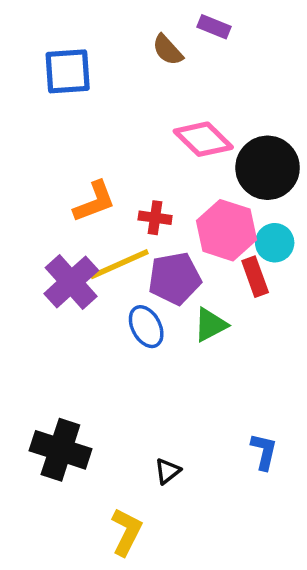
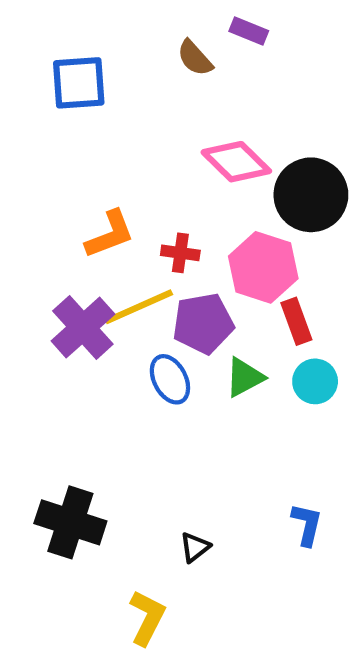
cyan circle: (275, 243) -> (315, 381), moved

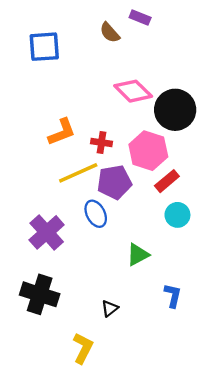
red rectangle: (296, 321) -> (167, 181), turned 70
purple cross: (83, 327) -> (47, 232), moved
green triangle: (245, 377) -> (138, 255), moved

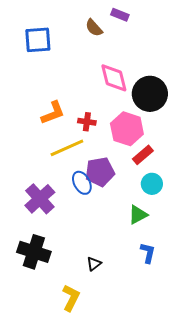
pink diamond: (133, 91) -> (114, 78), turned 32
purple pentagon: (114, 182) -> (100, 172), moved
green triangle: (138, 255) -> (138, 215), moved

